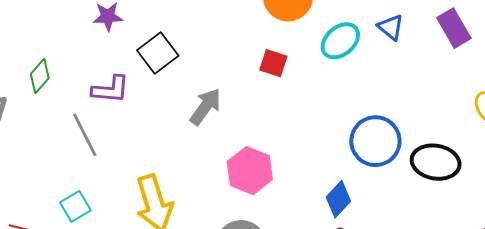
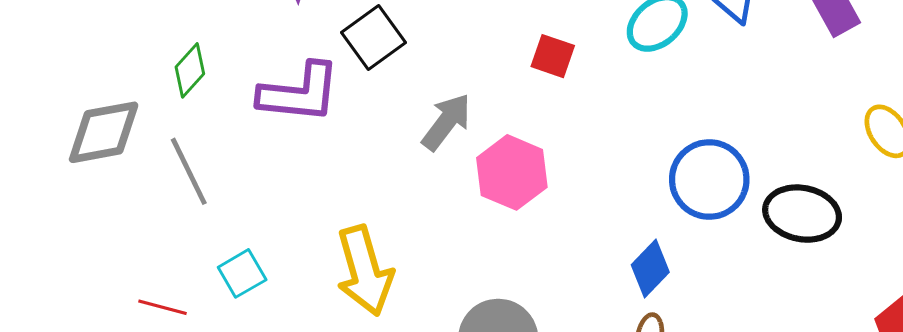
purple L-shape: (110, 89) -> (299, 93), size x1.4
gray line: (85, 135) -> (189, 171), moved
pink hexagon: (250, 171) -> (512, 172), moved

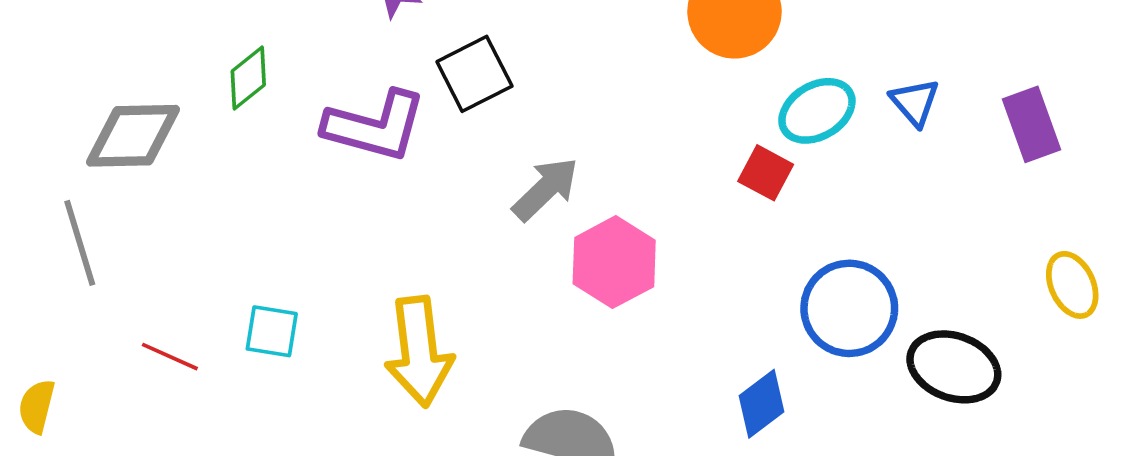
red square: (553, 56) -> (766, 173), moved
gray line: (189, 171) -> (80, 243), moved
cyan square: (242, 273) -> (272, 331), turned 30

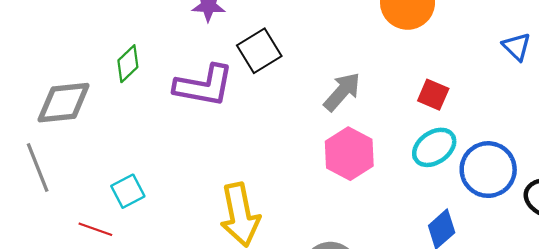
cyan ellipse: (817, 111) -> (434, 147), moved
gray arrow: (545, 189) -> (342, 92), moved
cyan square: (272, 331) -> (128, 191), moved, turned -32

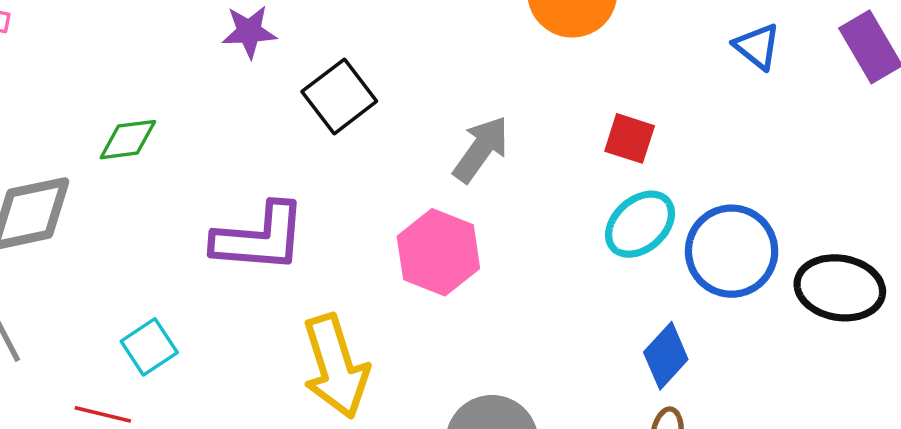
green diamond: (128, 64) -> (128, 140), turned 42
purple L-shape: (204, 86) -> (260, 238), moved
pink hexagon: (349, 154) -> (438, 252), moved

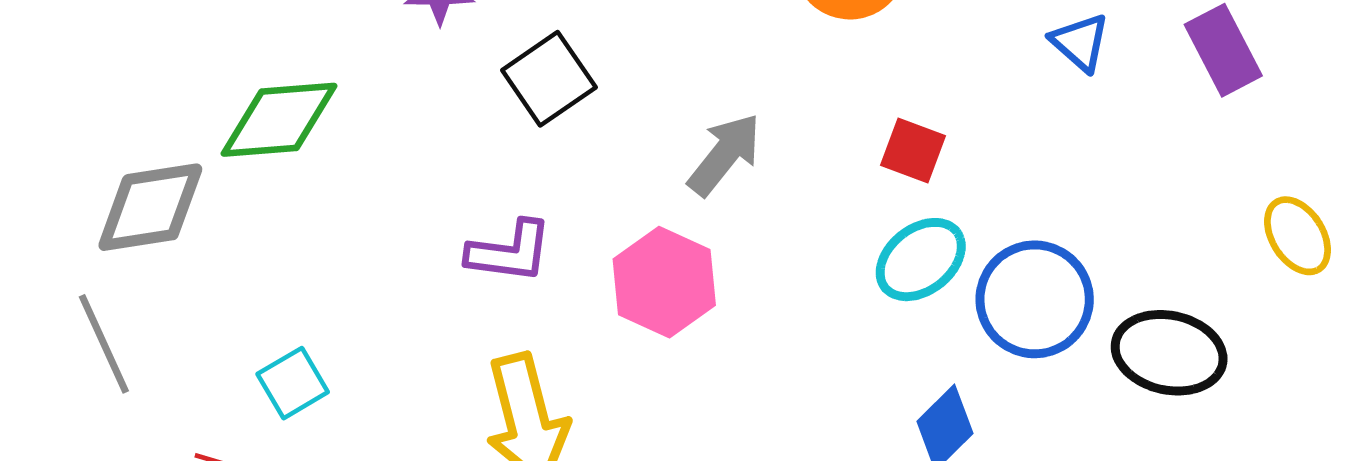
green diamond: (128, 140) -> (279, 120), size x1.6
purple L-shape: (260, 238) -> (510, 252), moved, size x0.7

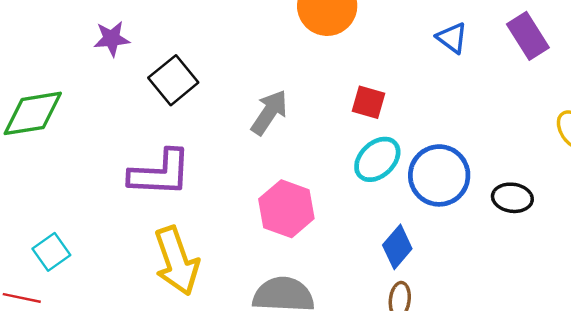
purple L-shape: (510, 252) -> (160, 173), size x1.4
pink hexagon: (664, 282) -> (286, 209), moved
black ellipse: (1169, 353) -> (512, 198), size x0.7

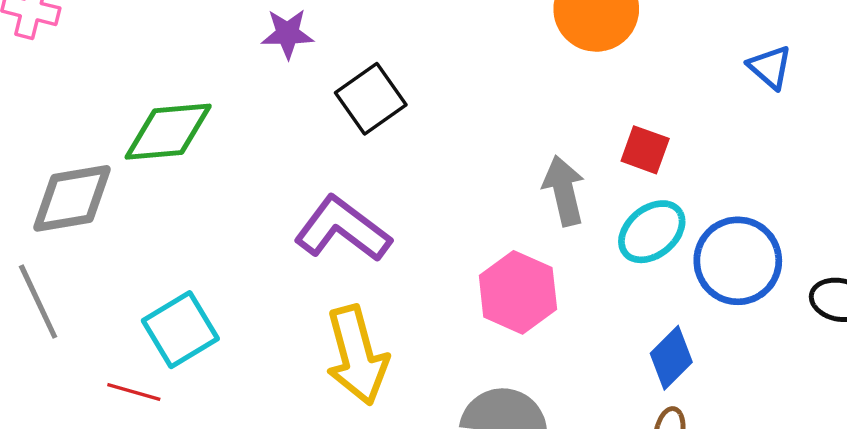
gray arrow: (269, 112) -> (564, 191), moved, turned -51
purple L-shape: (160, 173) -> (343, 229), turned -150
cyan square: (51, 252) -> (180, 330), size x1.4

